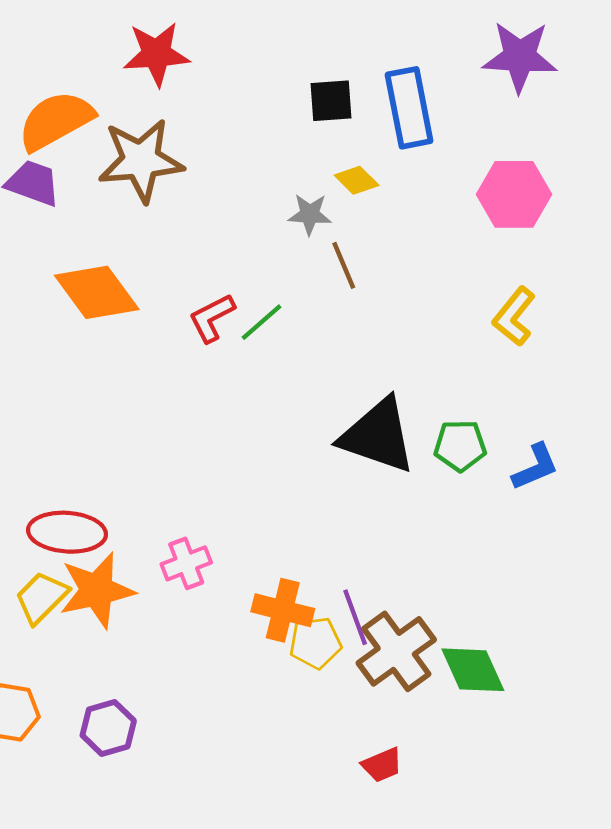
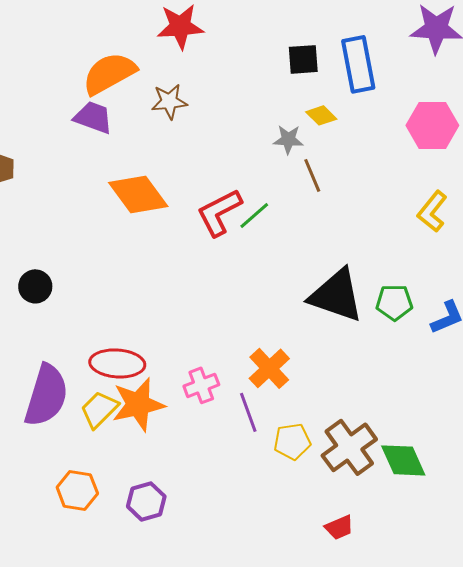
brown star: (141, 160) -> (169, 101), size x0.6
red L-shape: (212, 318) -> (219, 212), size x1.4
orange cross: (283, 610) -> (269, 368), moved, turned 33
purple line: (355, 617) -> (248, 412), moved

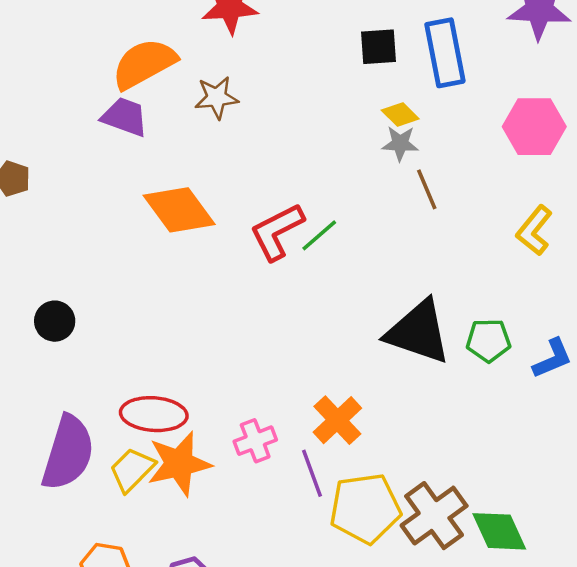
gray star: (288, 139) -> (400, 143), moved
brown line: (312, 175) -> (427, 189), moved
yellow pentagon: (292, 441) -> (365, 508), size x1.6

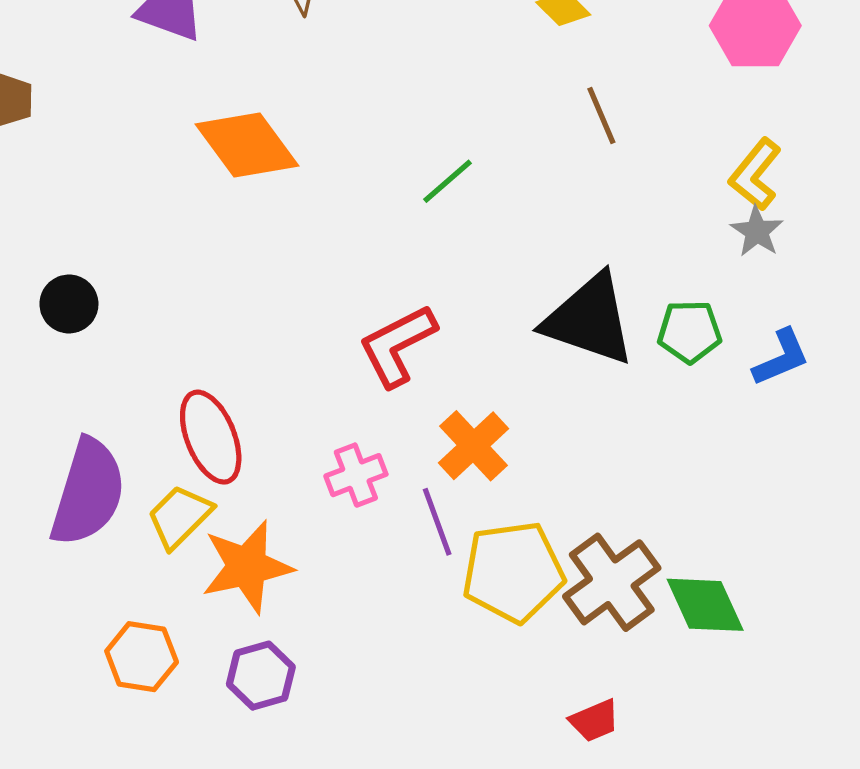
gray star: (400, 143) -> (757, 231), moved, turned 30
red L-shape: (277, 232) -> (397, 345), moved
red ellipse: (154, 414) -> (211, 437), turned 64
orange star: (179, 464) -> (247, 567), moved

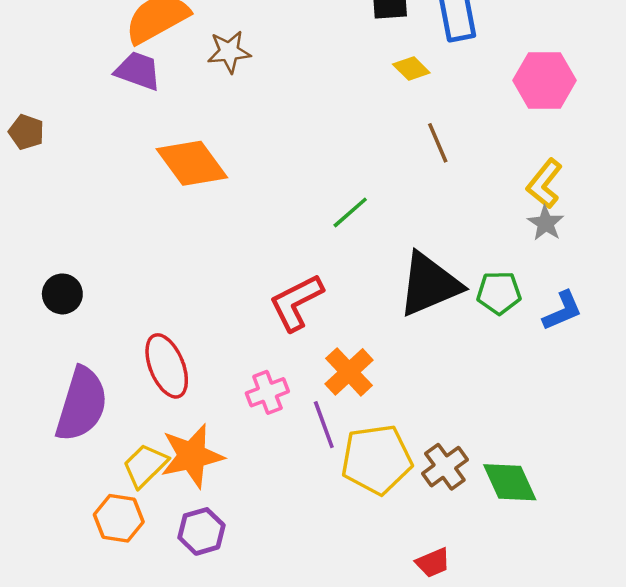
green line: (448, 181) -> (350, 212), moved
black circle: (69, 304) -> (62, 294), moved
black triangle: (589, 320) -> (429, 284), turned -42
yellow trapezoid: (180, 517) -> (145, 465), moved
brown cross: (612, 582) -> (445, 467), size x0.7

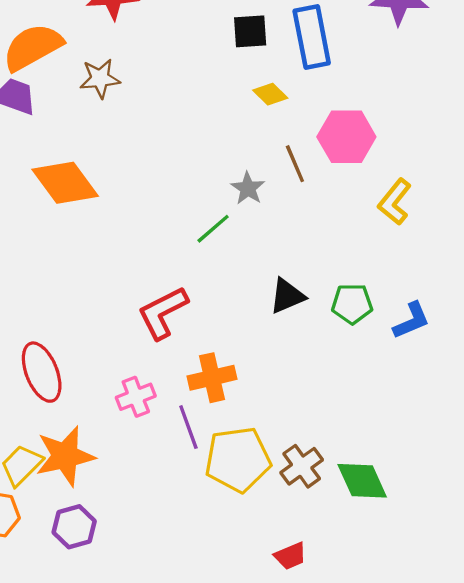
pink hexagon: (544, 80) -> (346, 137), moved
gray star: (546, 223) -> (248, 188), moved
black triangle: (429, 284) -> (287, 296), size x0.6
orange cross: (349, 372) -> (212, 378), turned 30

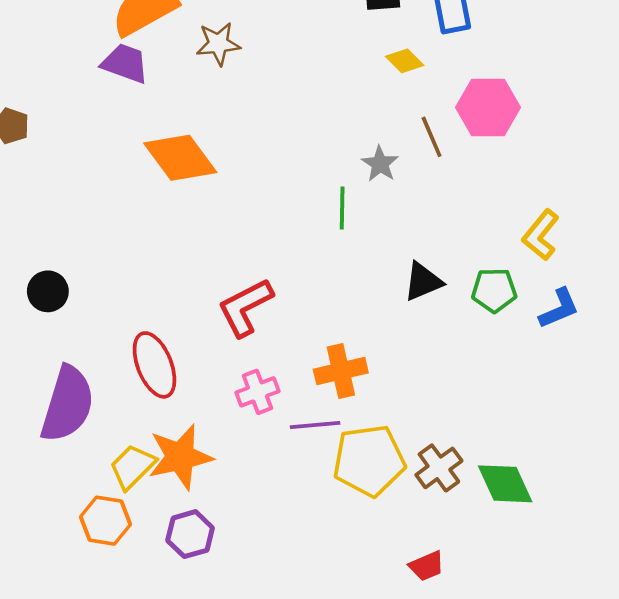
yellow L-shape: (395, 202) -> (541, 235), moved
green line: (213, 229) -> (342, 208), turned -48
red L-shape: (163, 313) -> (245, 307), moved
purple line: (188, 427) -> (315, 425), turned -75

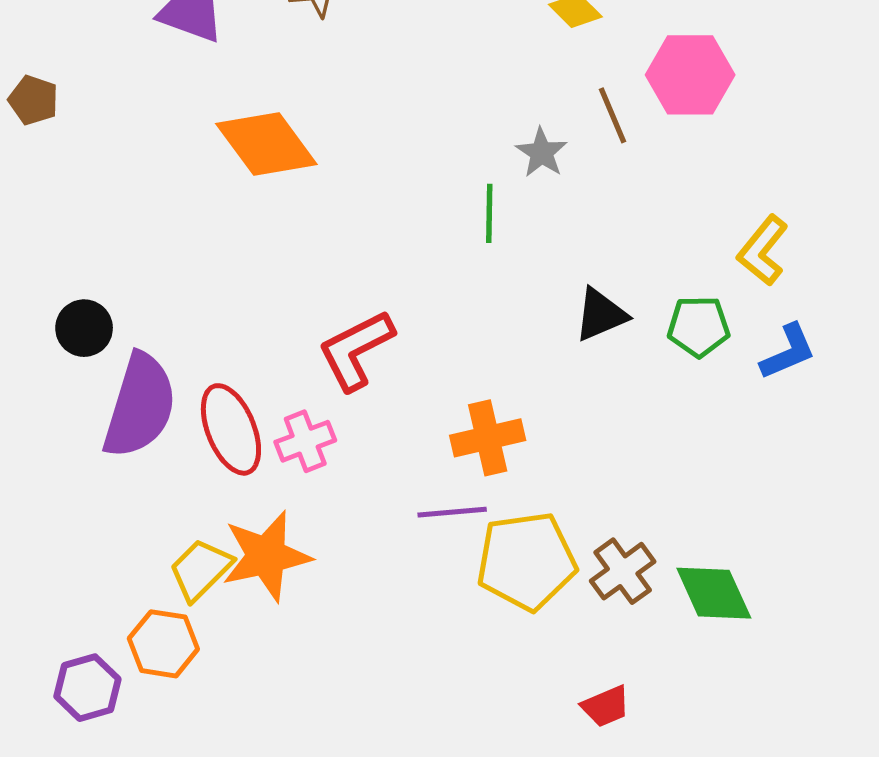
pink cross: (257, 392) -> (305, 441), moved
purple semicircle: (67, 404) -> (140, 406), moved
purple hexagon: (190, 534) -> (87, 688), moved

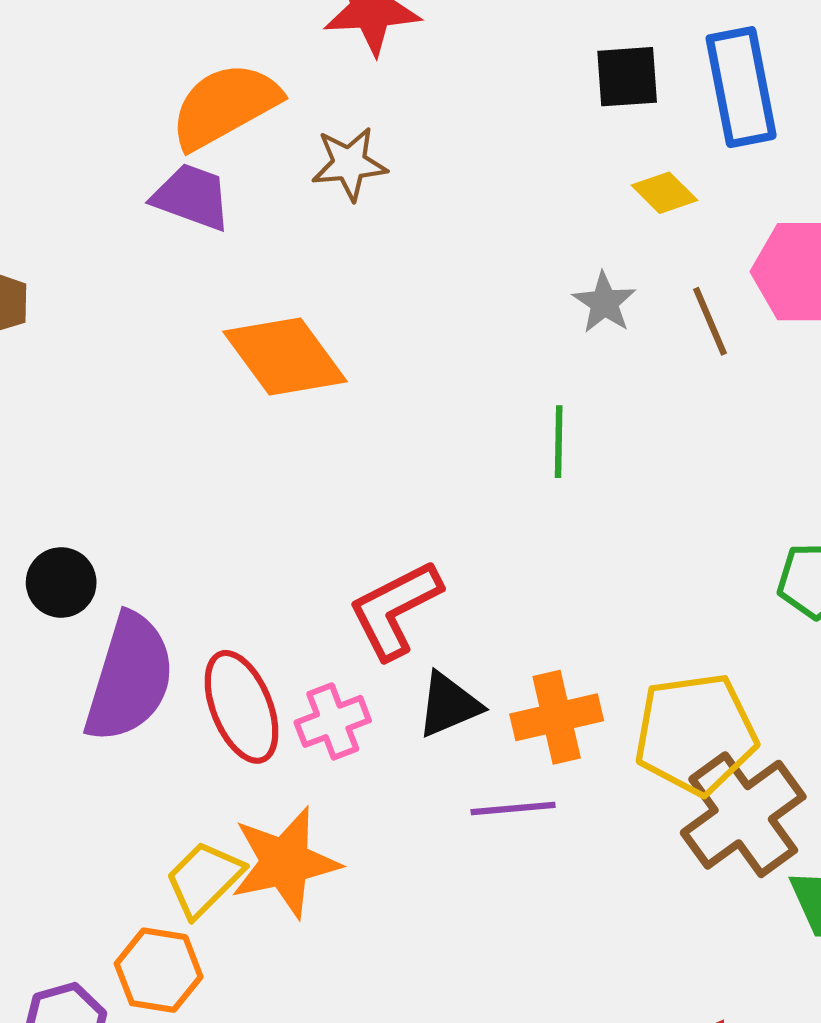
gray star: (542, 153) -> (604, 303), moved
black triangle: (601, 315) -> (449, 705), moved
yellow pentagon: (526, 561) -> (696, 734), moved
brown cross: (623, 571) -> (743, 815), moved, size x1.5

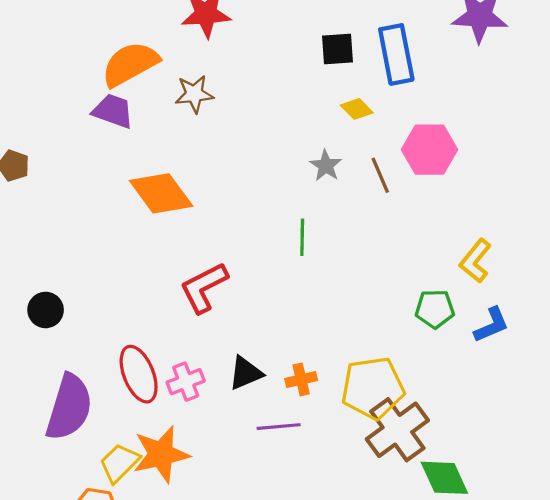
red L-shape: (395, 609) -> (204, 288), moved
purple semicircle: (130, 678) -> (69, 407), moved
orange cross: (557, 717) -> (301, 379), size x0.7

